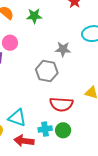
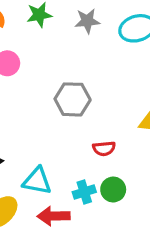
gray star: (63, 49) -> (87, 21), moved
red semicircle: (61, 104) -> (104, 149), size x0.6

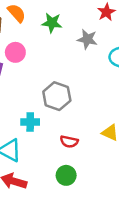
cyan cross: (84, 192) -> (30, 122), moved

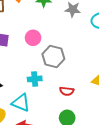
pink circle: (15, 52) -> (33, 38), moved

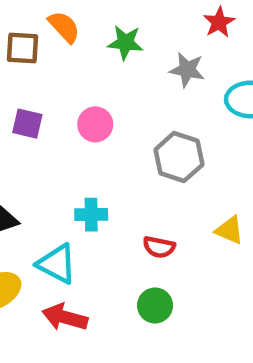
gray hexagon: (53, 56) -> (179, 157), moved

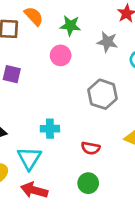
pink circle: (95, 124) -> (61, 55), moved
cyan triangle: (57, 264) -> (29, 158), turned 35

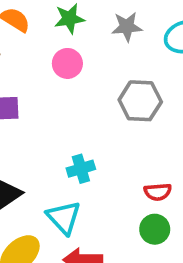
red semicircle: (91, 148) -> (158, 192), moved

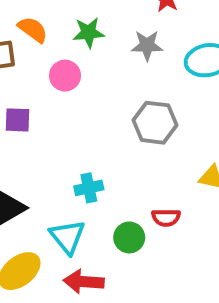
pink circle: (67, 63) -> (65, 76), moved
green circle: (155, 229) -> (129, 237), moved

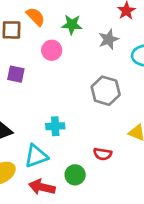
gray star: (147, 45) -> (109, 39), turned -30
cyan triangle: (67, 237) -> (36, 156), turned 40
green circle: (129, 237) -> (75, 175), moved

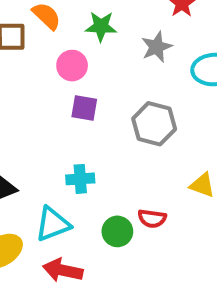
purple square: (16, 74) -> (84, 108), moved
green circle: (75, 175) -> (117, 231), moved

